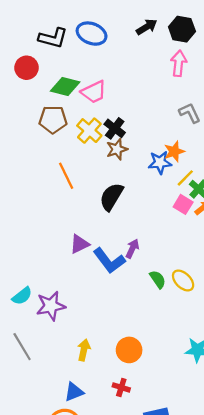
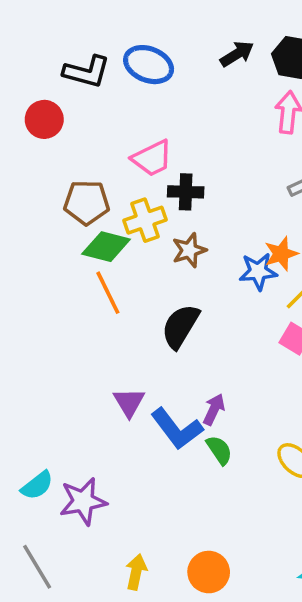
green diamond: (65, 86) -> (106, 247), moved
black cross: (115, 128) -> (186, 192), moved, turned -35
yellow cross: (89, 131) -> (145, 220), turned 30
purple triangle: (79, 244) -> (129, 402), turned -35
green semicircle: (158, 279) -> (219, 450), moved

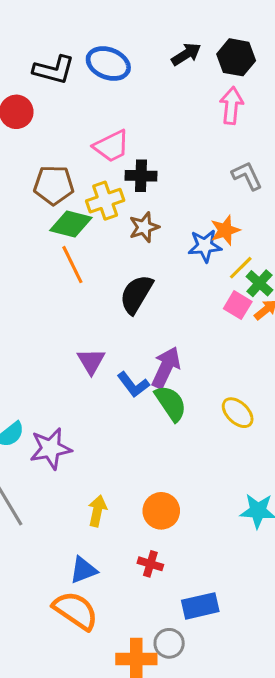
purple arrow: (214, 409) -> (166, 367), size x1.5
blue L-shape: (177, 429) -> (133, 385), size x0.7
green semicircle: (219, 450) -> (171, 403), size x1.4

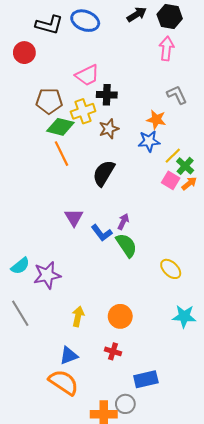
orange star: (225, 230) -> (156, 120), moved, turned 30
purple arrow: (166, 367) -> (123, 222), size x0.6
yellow ellipse: (238, 413) -> (171, 269), moved

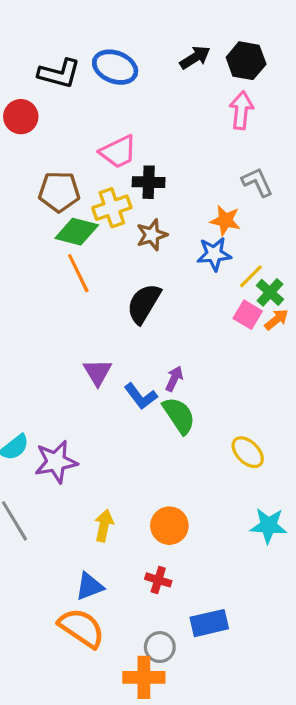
gray circle: (125, 404) -> (160, 647), moved

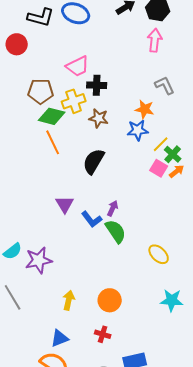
brown star: (152, 235) -> (99, 118), turned 30

